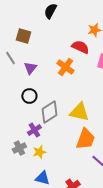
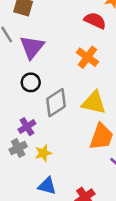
orange cross: (65, 67) -> (87, 57), moved
purple triangle: (30, 68) -> (32, 47), size x1.5
purple cross: (34, 130) -> (27, 127), moved

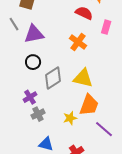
purple triangle: (32, 47) -> (34, 34), turned 40
gray cross: (18, 148) -> (38, 114), moved
yellow star: (43, 153) -> (70, 118), moved

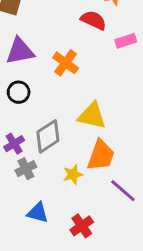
pink rectangle: (106, 27) -> (126, 41), turned 56
orange cross: (78, 42) -> (66, 63), moved
gray diamond: (53, 78) -> (48, 136), moved

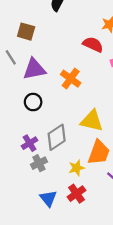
blue triangle: (38, 213) -> (48, 198), turned 36
red cross: (82, 226) -> (77, 194), moved

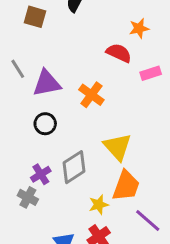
brown square: (26, 32) -> (35, 17), moved
yellow triangle: (92, 121) -> (117, 147), turned 35
gray cross: (39, 163) -> (28, 197), moved, turned -35

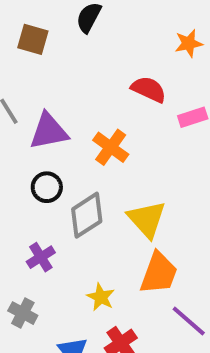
orange star: (139, 28) -> (189, 43), moved
gray diamond: (74, 167) -> (87, 215), moved
gray cross: (28, 197) -> (23, 313), moved
yellow star: (99, 205) -> (101, 297), moved, turned -30

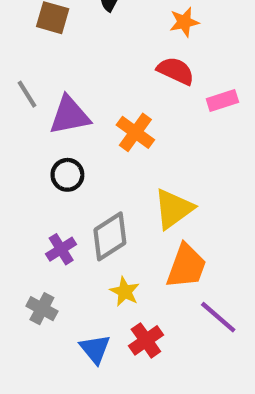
orange star: (189, 43) -> (184, 22), moved
gray diamond: (87, 215) -> (110, 236), moved
yellow triangle: (147, 219) -> (174, 209), turned 36

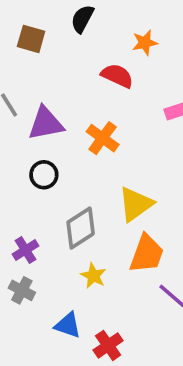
red semicircle: (176, 71) -> (117, 76), moved
purple cross: (61, 249) -> (26, 250), moved
red cross: (146, 340) -> (108, 345), moved
blue triangle: (95, 349) -> (68, 325), turned -32

